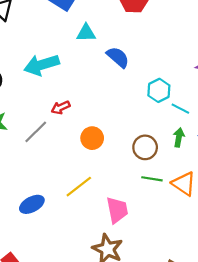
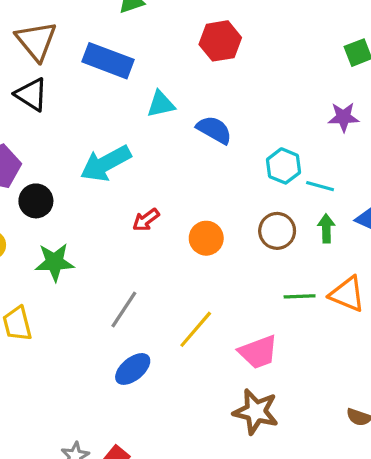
gray line: (36, 132) -> (124, 309), moved
orange circle: (92, 138) -> (206, 238), moved
brown circle: (145, 147) -> (277, 231), moved
pink trapezoid: (117, 210) -> (258, 352), turned 92

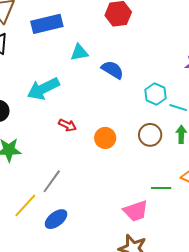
blue rectangle: (108, 61) -> (47, 24), turned -36
red arrow: (146, 220) -> (67, 125), turned -120
green line: (300, 296) -> (161, 188), moved
yellow line: (196, 329) -> (25, 205), moved

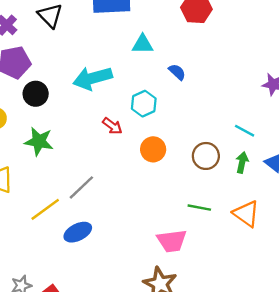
blue semicircle: (112, 70) -> (177, 72), size x0.7
cyan hexagon: (156, 94) -> (144, 104), moved
green line: (161, 188) -> (199, 208), moved

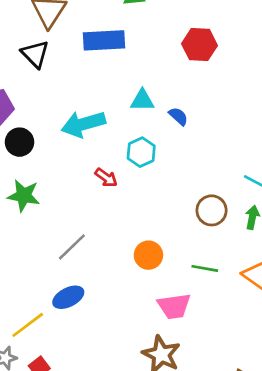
cyan triangle: (143, 44) -> (142, 100), moved
orange circle: (153, 149) -> (148, 255), moved
yellow line: (45, 209) -> (28, 325), moved

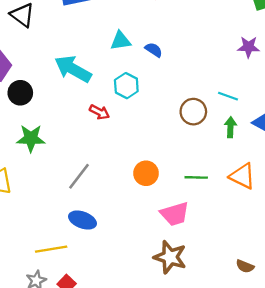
cyan arrow: (83, 124) -> (73, 69), turned 54
brown circle: (212, 210) -> (193, 112), moved
blue ellipse: (68, 297) -> (82, 220), turned 56
yellow line: (28, 325) -> (51, 249), turned 36

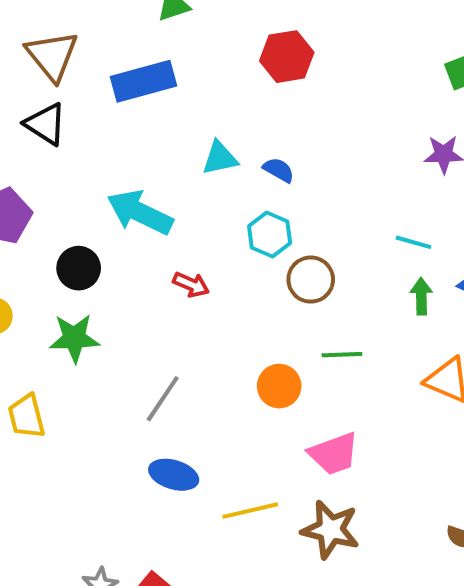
cyan hexagon: (126, 86) -> (270, 234), moved
black circle: (20, 93) -> (79, 268), moved
brown circle: (193, 112) -> (311, 280), moved
green line: (196, 177) -> (342, 355), moved
yellow line: (51, 249) -> (250, 511), moved

